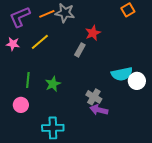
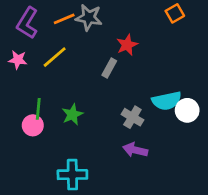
purple L-shape: (20, 17) -> (27, 23), turned -35
gray cross: (94, 97) -> (132, 117), moved
pink circle: (21, 105) -> (33, 125), moved

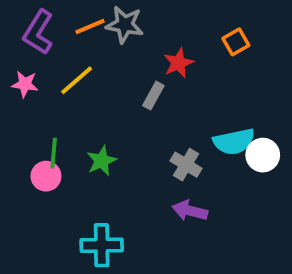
orange square: (175, 13) -> (236, 42), moved

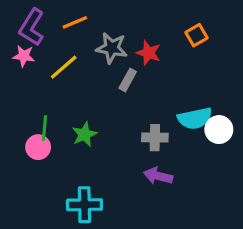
gray star: (125, 25) -> (112, 48), moved
red star: (178, 63) -> (148, 53), turned -30
pink star: (25, 84) -> (24, 56), moved
gray cross: (186, 165) -> (155, 138), turned -30

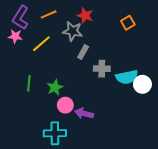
red star: (148, 53) -> (85, 16), moved
gray cross: (155, 138) -> (102, 69), moved
pink circle: (38, 147) -> (65, 105), moved
purple arrow: (158, 176) -> (84, 113), moved

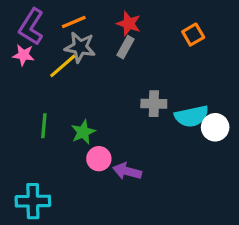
gray star: (73, 31) -> (80, 47), moved
gray rectangle: (83, 52) -> (126, 47), moved
cyan cross: (55, 133) -> (33, 201), moved

